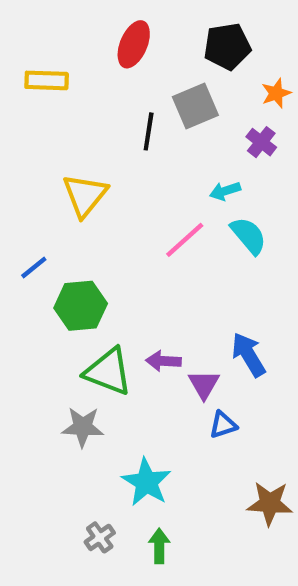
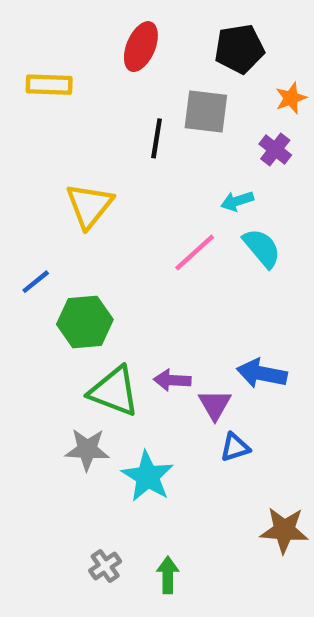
gray square: (195, 106) -> (206, 111), turned 30
blue arrow: (248, 355) -> (262, 373), turned -48
cyan star: (146, 482) -> (148, 476), moved

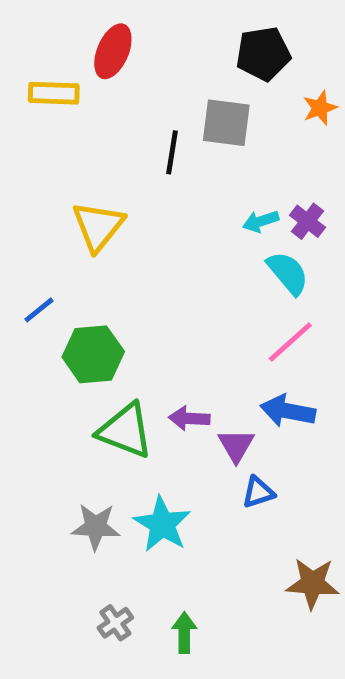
red ellipse: (141, 47) -> (113, 51), moved
purple cross: (275, 150) -> (308, 221), moved
pink line: (195, 253) -> (290, 342), moved
gray star: (87, 450) -> (96, 527), moved

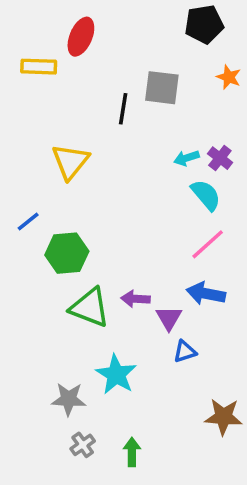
black pentagon: (263, 54) -> (204, 24), moved
orange star: (320, 108) -> (229, 77), turned -30
gray star: (96, 527) -> (69, 399), moved

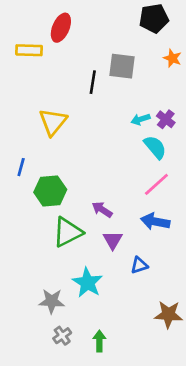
blue line: (28, 221) -> (21, 167), turned -36
purple arrow: (135, 299) -> (102, 210), moved, turned 30
green triangle: (90, 308) -> (68, 232), turned -48
purple triangle: (169, 318) -> (113, 240), moved

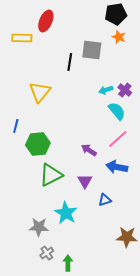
orange star: (172, 58) -> (119, 37), moved
purple arrow: (102, 210) -> (89, 150), moved
green arrow: (99, 341) -> (68, 263), moved

